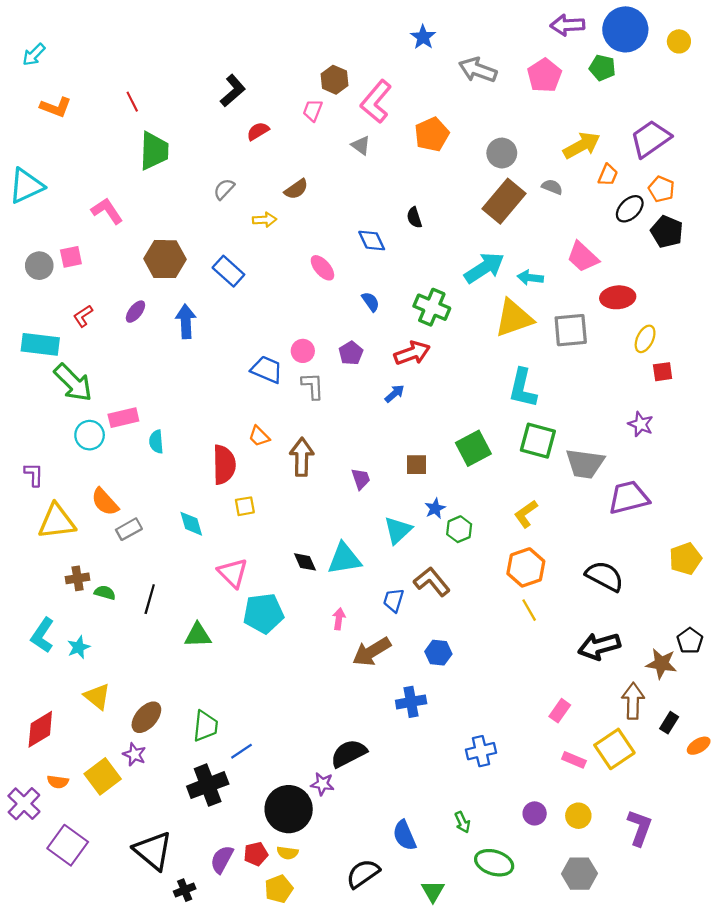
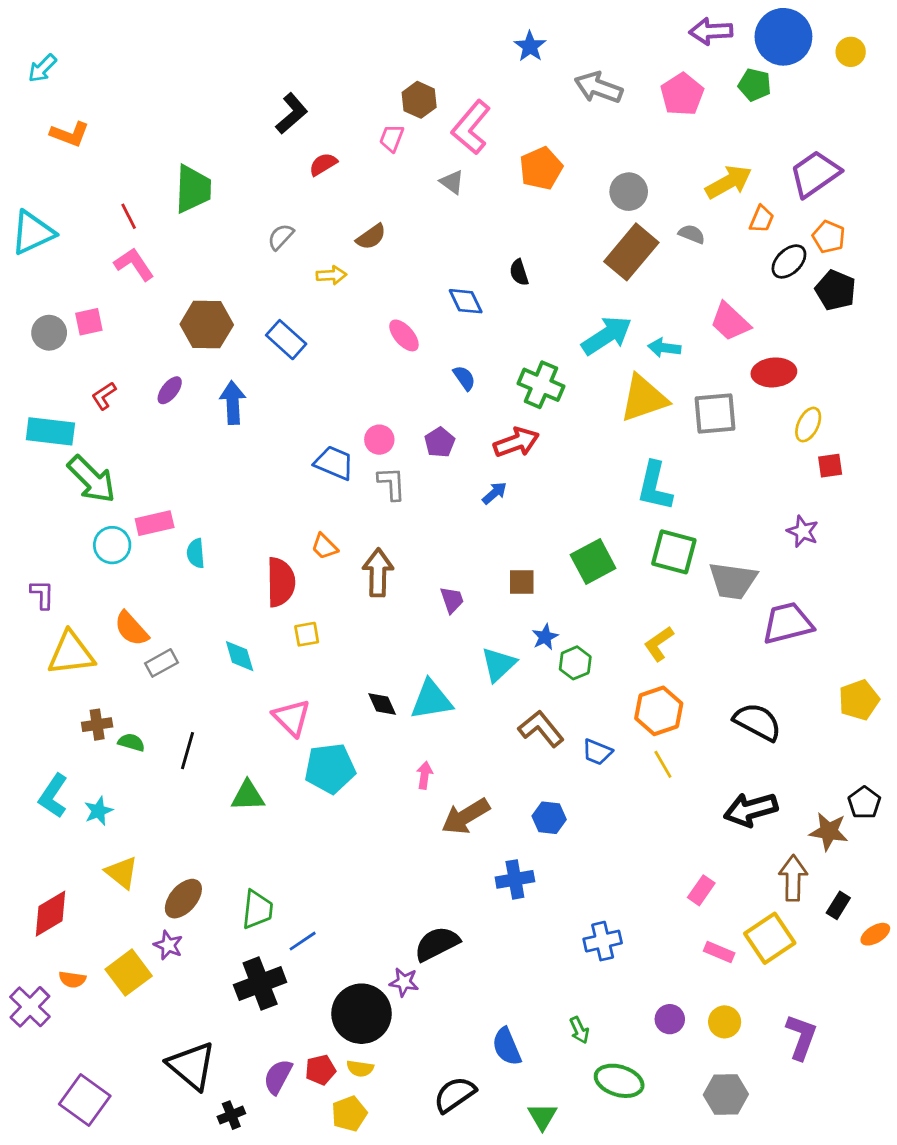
red line: (132, 102) -> (129, 216), moved
blue trapezoid: (394, 600) -> (597, 752), moved, turned -85
purple square: (68, 845) -> (85, 1100), moved

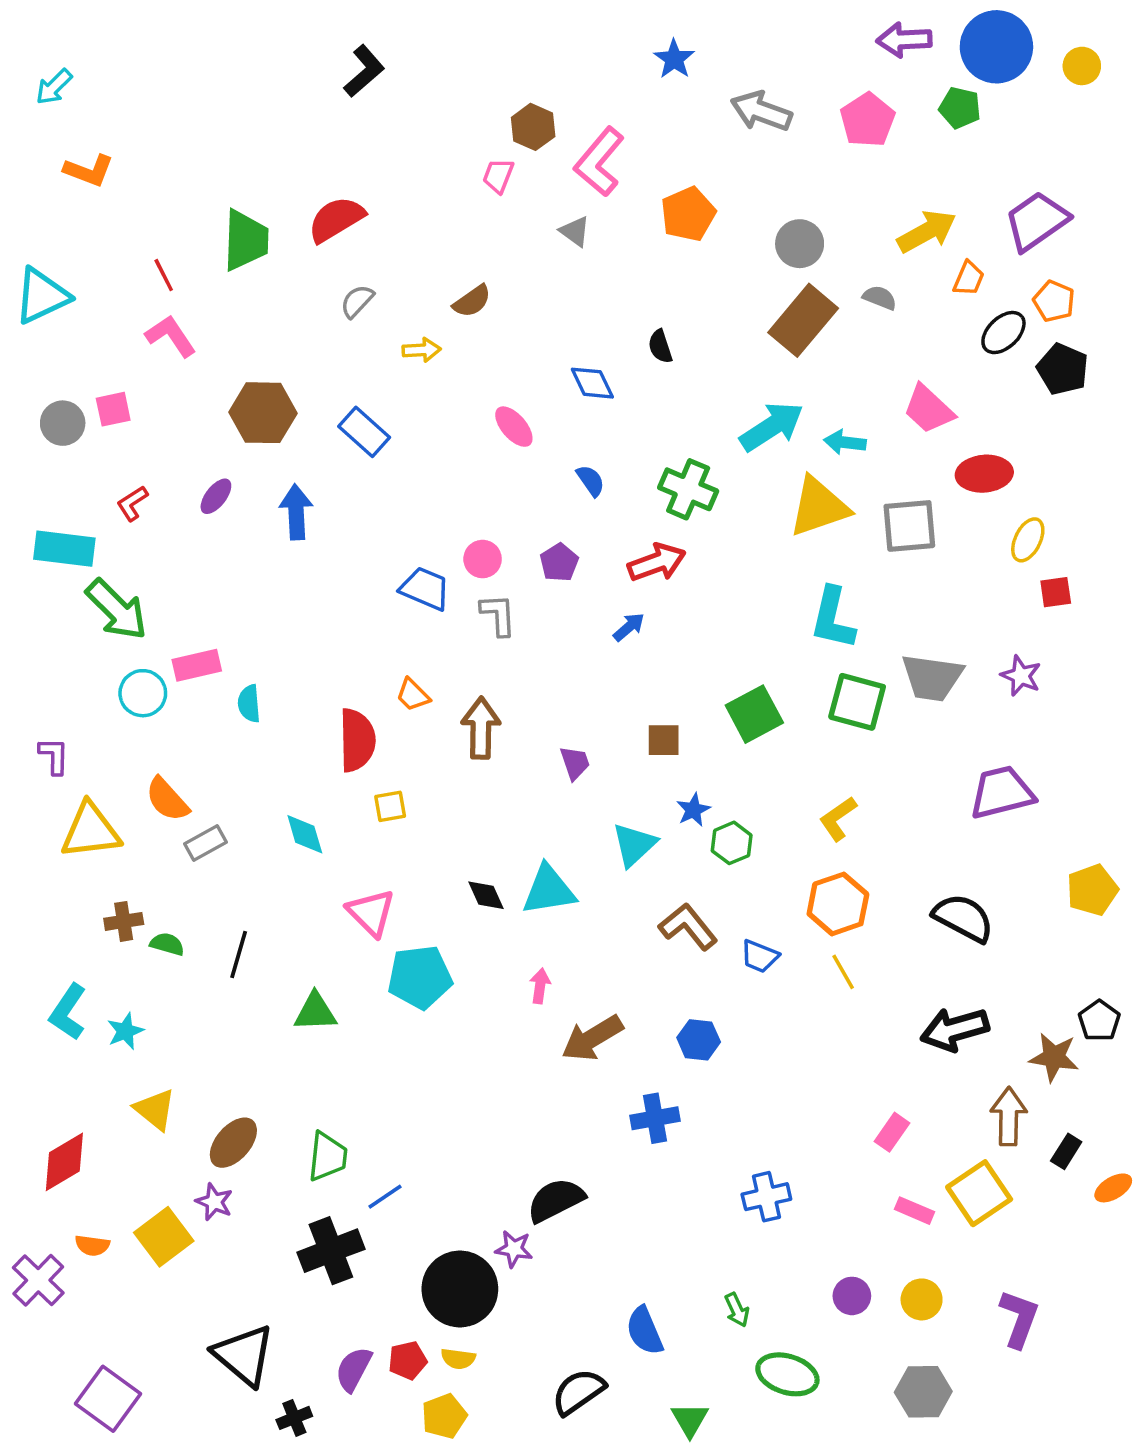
black L-shape: (292, 114) -> (364, 71), moved
red semicircle: (323, 164) -> (336, 219), moved, size x1.6
gray trapezoid: (733, 581) -> (932, 677), moved

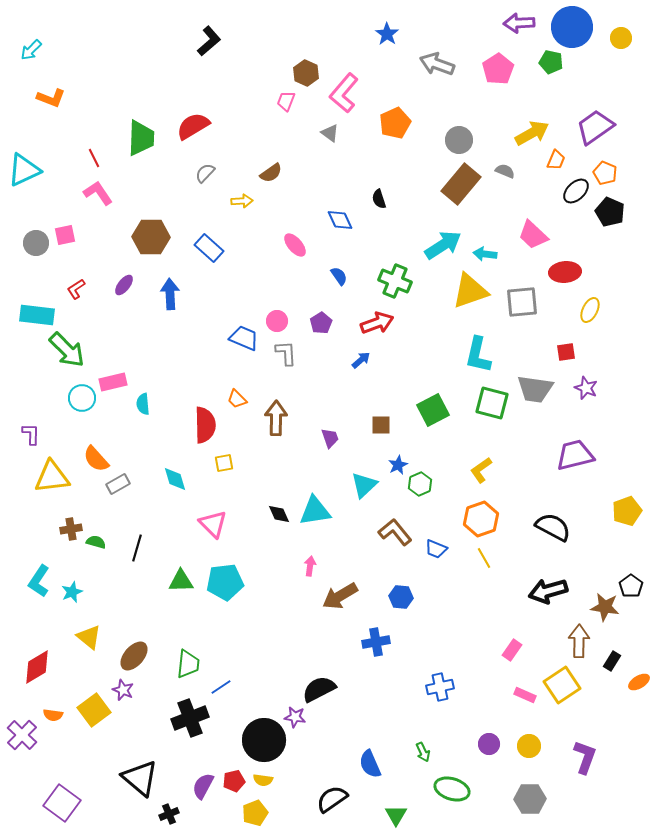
red square: (1056, 592) -> (566, 352), moved
cyan pentagon: (420, 977) -> (225, 582), moved

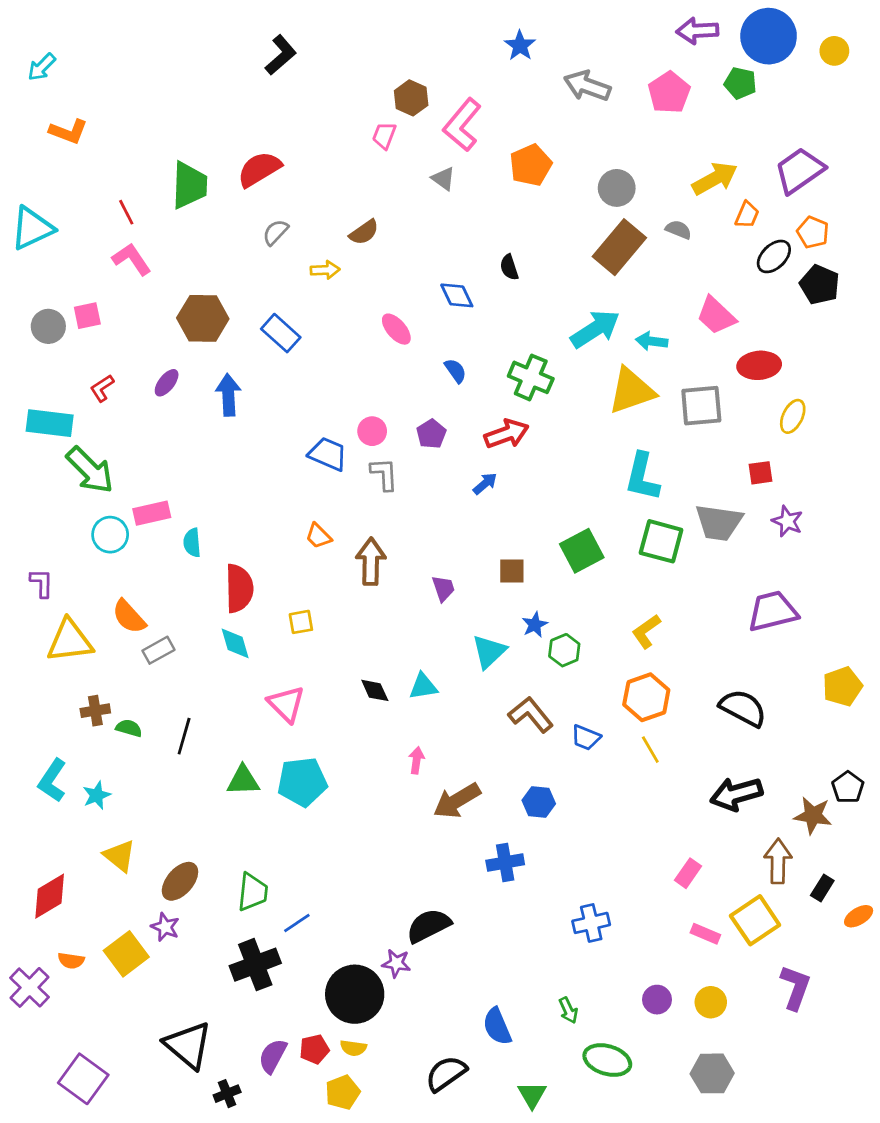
red semicircle: (205, 425) -> (239, 588), moved
cyan triangle: (315, 511) -> (423, 686), size x0.7
purple L-shape: (585, 757) -> (795, 987), moved

